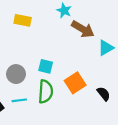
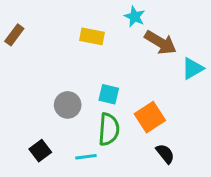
yellow rectangle: (23, 20) -> (92, 36), moved
black semicircle: (104, 94) -> (165, 154), moved
cyan line: (19, 100) -> (86, 157), moved

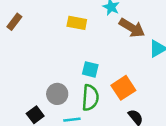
gray circle: (68, 105) -> (57, 94), moved

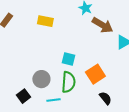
yellow rectangle: (77, 23) -> (45, 21), moved

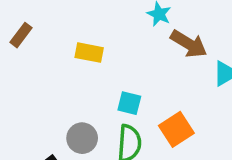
yellow rectangle: (45, 21) -> (89, 53), moved

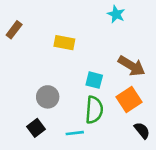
brown arrow: (189, 44) -> (132, 66), moved
gray circle: (82, 138) -> (48, 97), moved

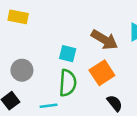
yellow rectangle: (64, 43) -> (18, 17), moved

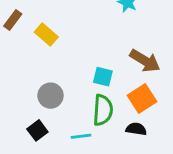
yellow rectangle: (18, 17) -> (46, 35), turned 30
black semicircle: (115, 103) -> (136, 129), moved, turned -42

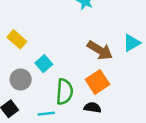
yellow rectangle: (46, 35) -> (17, 39), moved
cyan square: (103, 77) -> (44, 64), moved, turned 35

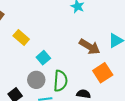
gray circle: (21, 79) -> (36, 80), moved
orange square: (97, 82) -> (103, 73), moved

